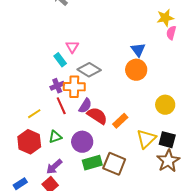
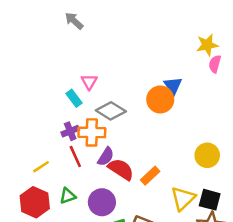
orange circle: (136, 70) -> (160, 99), moved

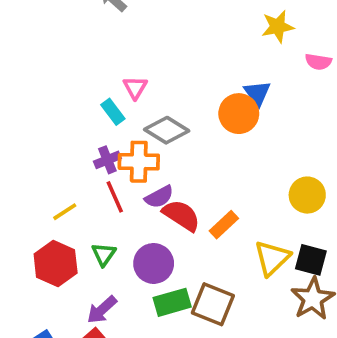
yellow star: (207, 45) -> (278, 27), moved
pink semicircle: (215, 64) -> (318, 62), turned -96
purple semicircle: (106, 157) -> (159, 197), turned 30
green triangle: (68, 196) -> (104, 254), turned -36

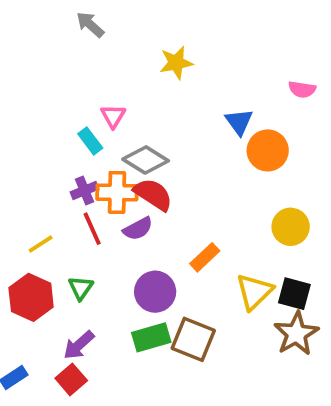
yellow star: (278, 27) -> (176, 63), moved
orange circle: (239, 114) -> (268, 150), moved
red semicircle: (181, 215) -> (153, 194), moved
purple circle: (154, 263) -> (155, 292), moved

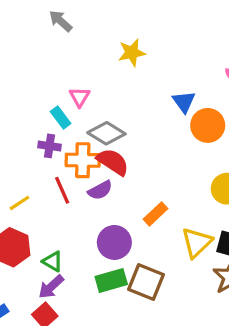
purple cross: (85, 191) -> (49, 146), moved, turned 30
green triangle: (81, 288) -> (53, 261), moved, turned -35

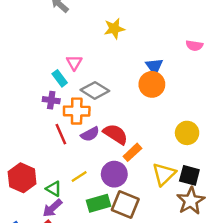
orange circle: (208, 125) -> (152, 84), moved
red semicircle: (113, 162) -> (115, 134), moved
yellow line: (19, 203) -> (79, 177), moved
purple circle: (114, 242) -> (114, 174), moved

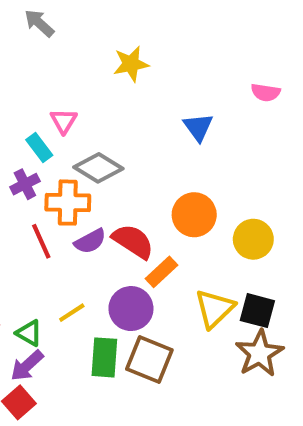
orange circle: (152, 84) -> (194, 215), moved
purple cross: (51, 100) -> (25, 184), turned -35
green rectangle: (99, 203) -> (104, 357), turned -70

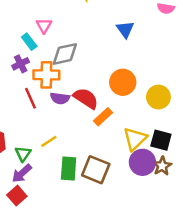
gray diamond: (98, 168) -> (65, 54), turned -44
purple semicircle: (90, 241) -> (60, 98), turned 36
purple circle: (131, 309) -> (142, 162), moved
green triangle: (29, 333) -> (23, 154), turned 35
brown star: (259, 353) -> (162, 166), size x0.7

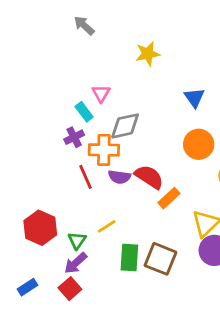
orange circle: (123, 82) -> (199, 144), moved

